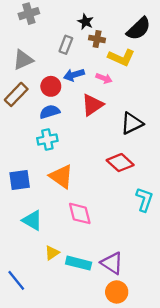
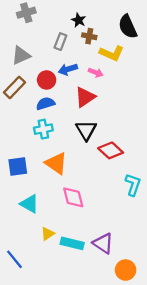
black semicircle: (139, 29) -> (128, 27), turned 110
black triangle: (132, 123) -> (86, 130), moved, turned -35
orange circle: (117, 292) -> (126, 270), moved

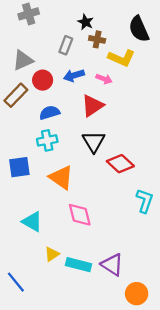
red circle: (47, 80) -> (43, 80), moved
blue square: (18, 166) -> (19, 167), moved

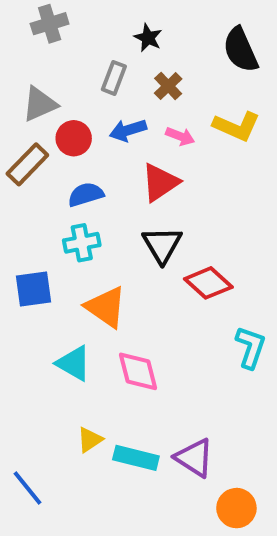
brown cross: (97, 39) -> (168, 86), moved, turned 35
yellow L-shape: (121, 58) -> (236, 126), moved
cyan triangle: (32, 222) -> (74, 363), moved

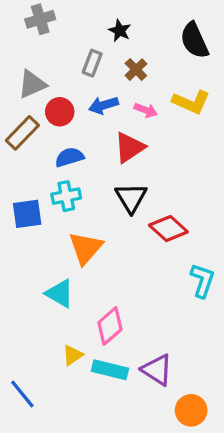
blue square: (33, 289) -> (27, 214), moved
orange triangle: (106, 307) -> (86, 248), turned 36
pink diamond: (138, 371) -> (110, 326), moved, turned 63

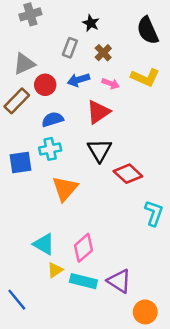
cyan triangle: (60, 293) -> (44, 244), moved

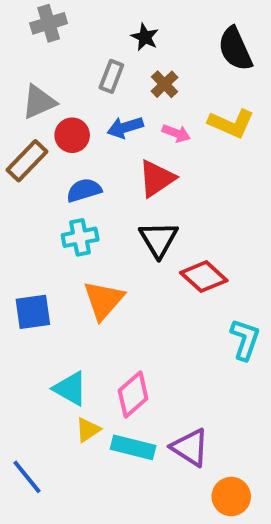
blue square: (20, 163) -> (33, 312), moved

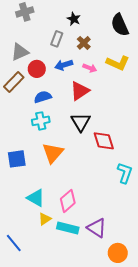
red diamond: (204, 277) -> (104, 141), turned 30

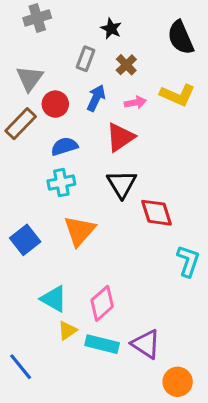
gray triangle: (20, 52) -> (30, 78), turned -30
blue arrow: (64, 65) -> (96, 98), turned 132
pink arrow: (90, 68) -> (135, 103), turned -32
blue square: (17, 159) -> (25, 240), turned -30

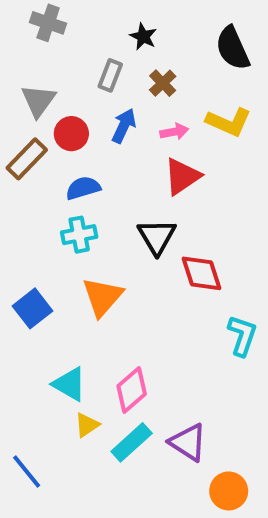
gray cross: (37, 18) -> (48, 23), turned 36
red triangle: (120, 137) -> (182, 176), moved
cyan rectangle: (102, 344) -> (132, 442), turned -56

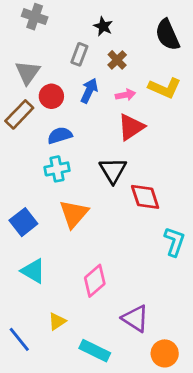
cyan triangle: (69, 384) -> (33, 271), moved
yellow triangle: (87, 425) -> (57, 321), moved
cyan rectangle: (132, 442) -> (95, 351), moved, turned 68

